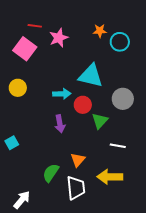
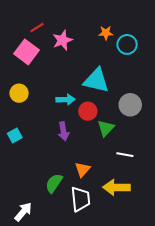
red line: (35, 26) -> (37, 28), turned -40
cyan square: (12, 143) -> (15, 136), moved

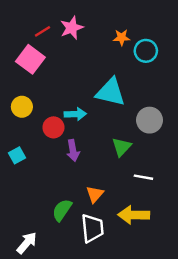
pink star: (62, 40) -> (72, 28), moved
red circle: (88, 111) -> (53, 127), moved

